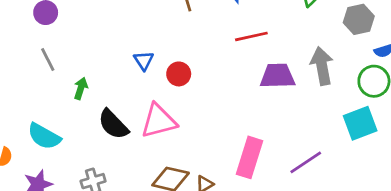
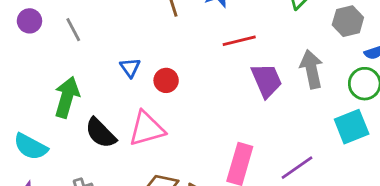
gray line: (48, 59) -> (73, 30), moved
purple trapezoid: (277, 76) -> (267, 80), turned 69
green arrow: (81, 88) -> (67, 97), size x1.8

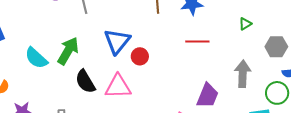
blue triangle: (130, 68) -> (117, 41), size x1.8
purple trapezoid: (267, 80) -> (208, 96), moved, turned 32
cyan semicircle: (31, 147) -> (36, 58), moved

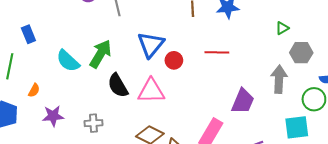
red line: (197, 42) -> (217, 52), moved
gray hexagon: (276, 47) -> (301, 53), moved

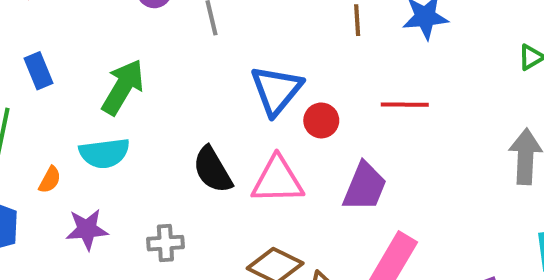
green arrow: (100, 54) -> (123, 87), moved
cyan semicircle: (68, 61) -> (104, 153), moved, turned -50
purple trapezoid: (243, 101) -> (365, 187), moved

